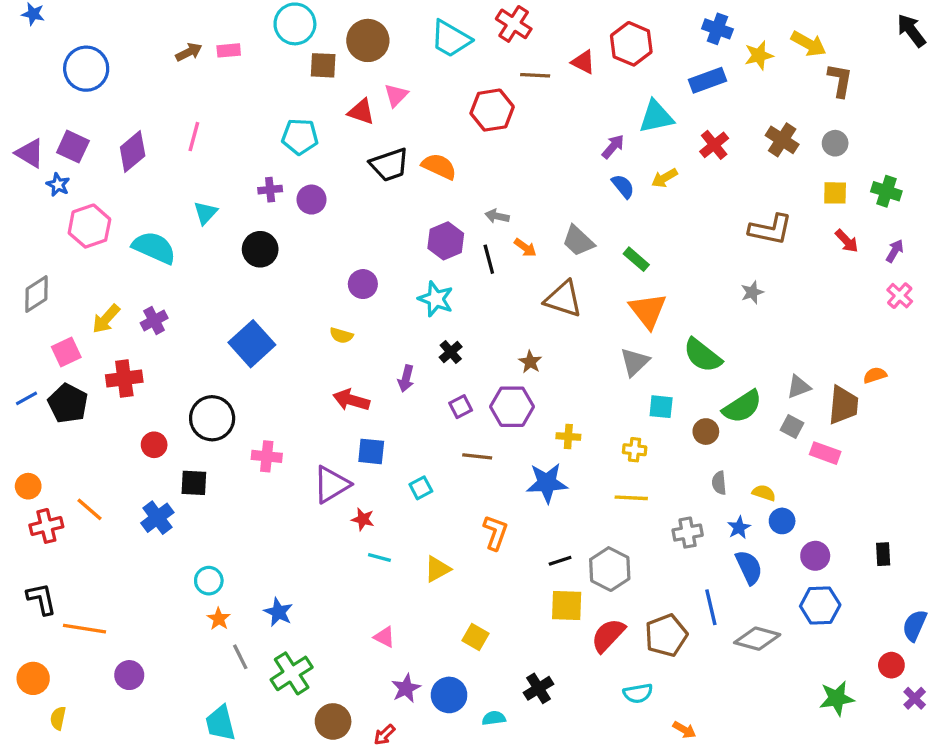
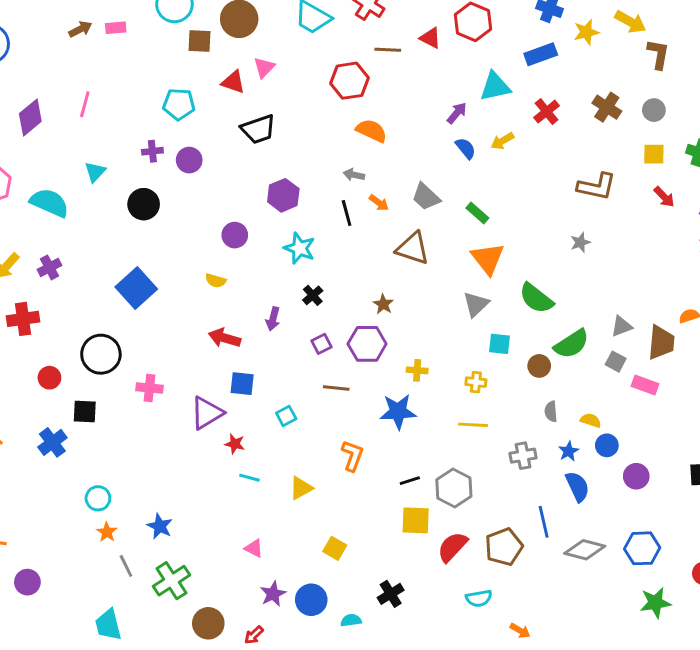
orange semicircle: (439, 166) -> (372, 131), moved
purple hexagon: (446, 241) -> (283, 195), moved
blue hexagon: (820, 605) -> (642, 548), moved

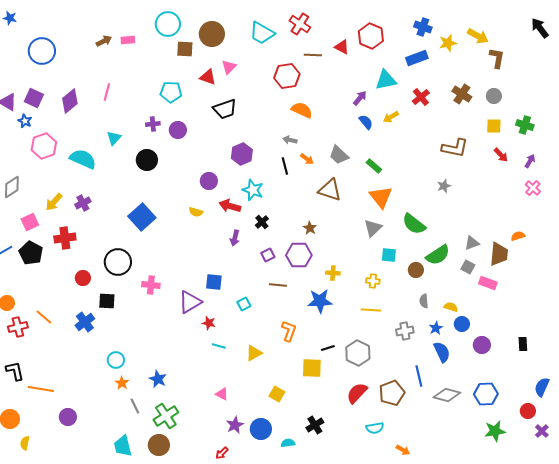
red arrow: (224, 338) -> (230, 206), moved
yellow square: (416, 520) -> (312, 368), moved
brown circle: (208, 623) -> (159, 445), moved

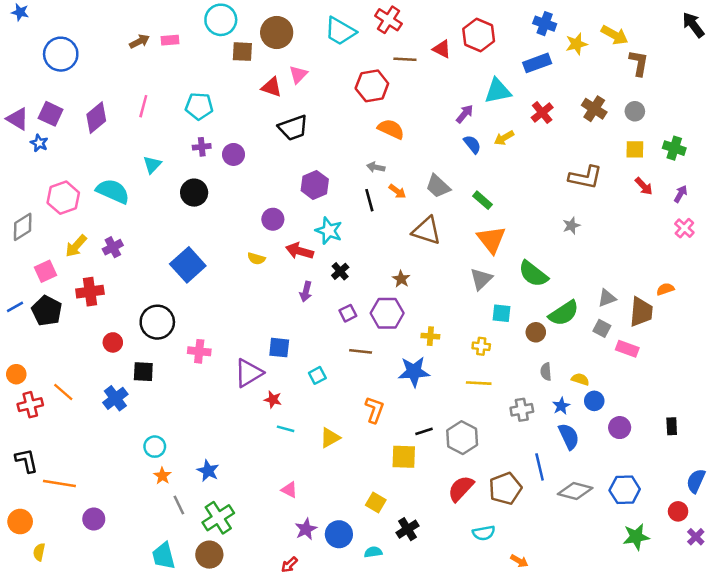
cyan pentagon: (171, 92) -> (199, 106), moved
pink hexagon: (44, 146) -> (63, 198), moved
yellow square: (277, 394) -> (376, 502), moved

